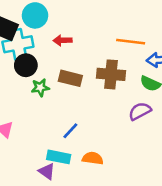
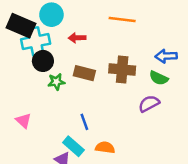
orange line: (131, 42) -> (122, 20), moved
blue line: (70, 131) -> (84, 122), turned -63
cyan rectangle: (59, 157) -> (73, 146), turned 30

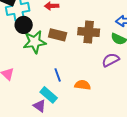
green star: (56, 82) -> (35, 42), size x1.6
orange semicircle: (105, 147) -> (83, 85), moved

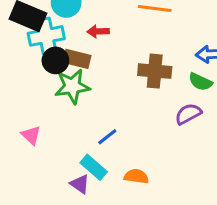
brown rectangle: (58, 35) -> (77, 59), moved
blue line: (58, 75) -> (107, 137), turned 72
orange semicircle: (83, 85) -> (136, 176), moved

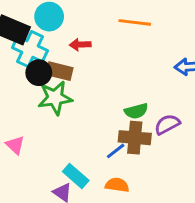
cyan cross: (46, 36) -> (30, 49), turned 36
brown cross: (155, 71) -> (135, 138), moved
green semicircle: (200, 82) -> (136, 111), moved, turned -40
blue line: (107, 137) -> (116, 151), moved

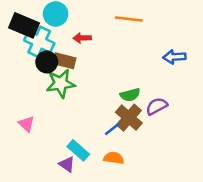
brown cross: (135, 138) -> (129, 118), turned 36

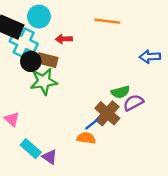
green semicircle: (130, 95) -> (120, 92), moved
cyan rectangle: (78, 150) -> (31, 149), moved
orange semicircle: (114, 158) -> (86, 138), moved

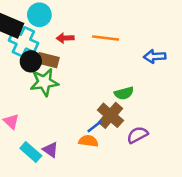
orange line: (107, 21) -> (106, 38), moved
purple semicircle: (133, 103) -> (137, 135), moved
purple triangle: (50, 157) -> (50, 150), moved

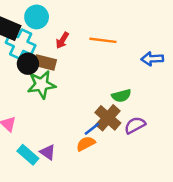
red arrow: (65, 38) -> (62, 40), turned -56
purple semicircle: (137, 135) -> (135, 125), moved
orange semicircle: (88, 141) -> (86, 144), turned -36

